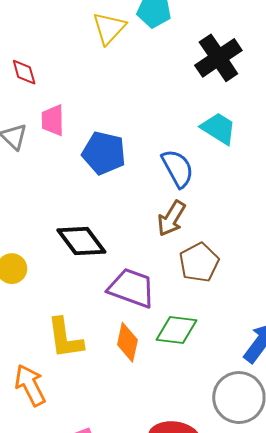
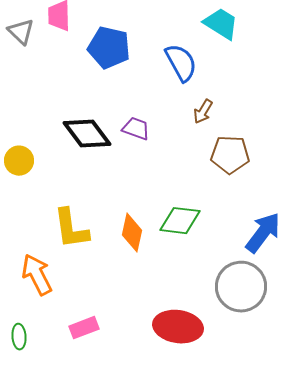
brown arrow: (171, 218) -> (203, 112), moved, size x0.7
brown pentagon: (199, 262) -> (230, 155), moved, turned 30
purple trapezoid: (131, 288) -> (136, 129), moved, size x0.6

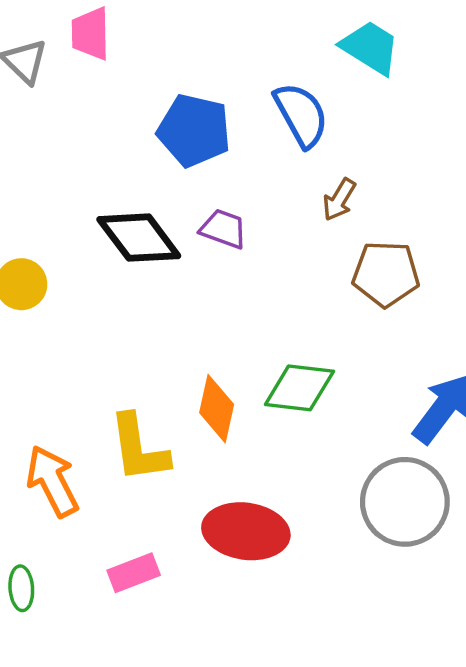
blue pentagon: (109, 48) -> (194, 130), moved
yellow L-shape: (71, 229) -> (139, 448), moved
red ellipse: (178, 327) -> (246, 531), moved

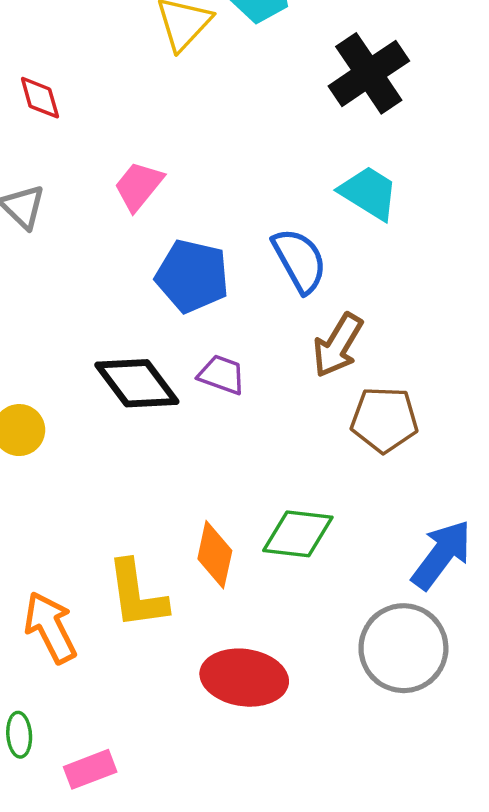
pink trapezoid: (90, 34) -> (139, 186), moved, turned 40
brown arrow: (339, 200) -> (338, 345), size x1.5
pink rectangle: (134, 573) -> (90, 769), moved

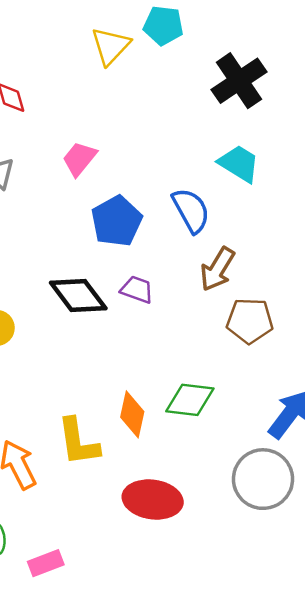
blue pentagon: (192, 276) -> (117, 221), turned 30

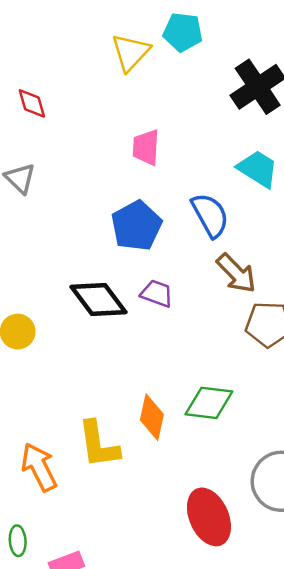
pink trapezoid: (79, 159) -> (146, 147), moved, turned -36
brown arrow: (217, 269) -> (236, 273), turned -75
red ellipse: (153, 499) -> (209, 517), moved, turned 58

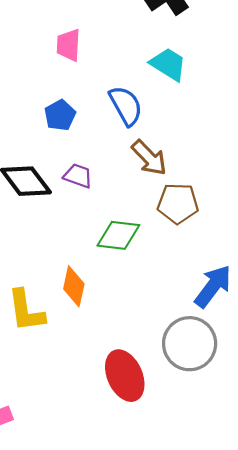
blue pentagon: (136, 226) -> (60, 115), size x0.7
green diamond: (209, 403) -> (118, 235), moved

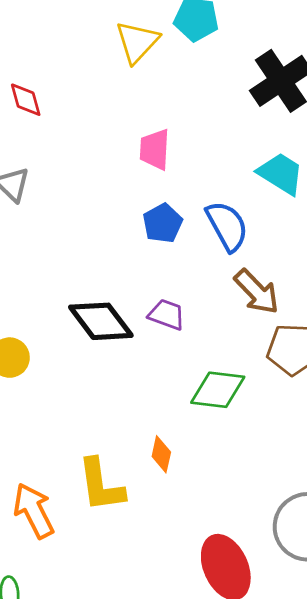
blue pentagon: (60, 115) -> (163, 223), moved
orange diamond: (74, 286) -> (161, 454), size x0.7

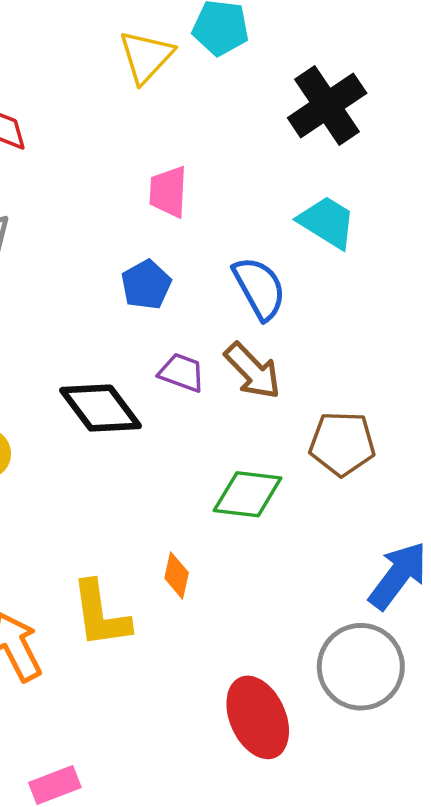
blue pentagon: (163, 223) -> (146, 285), moved
brown arrow: (257, 292) -> (253, 371), moved
purple trapezoid: (167, 315) -> (182, 373), moved

